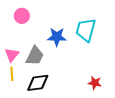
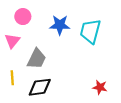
blue star: (57, 37) -> (60, 25), moved
pink triangle: (12, 55) -> (12, 41), moved

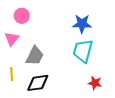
blue star: (60, 25) -> (82, 24), moved
cyan trapezoid: (90, 31) -> (83, 51), moved

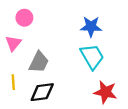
cyan trapezoid: (83, 51) -> (92, 57), turned 135
red star: (95, 83) -> (105, 92), size x1.5

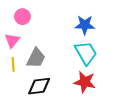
yellow line: (13, 82) -> (13, 64), moved
red star: (105, 92) -> (85, 82), moved

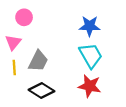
black diamond: (39, 86) -> (41, 90), turned 40

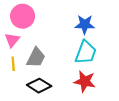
pink circle: (24, 17) -> (23, 16), size x1.5
cyan trapezoid: (91, 56) -> (86, 52), turned 50

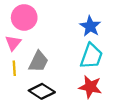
blue star: (85, 24) -> (90, 26), turned 30

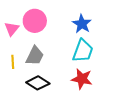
pink circle: (24, 17) -> (35, 21), moved
pink triangle: (13, 43) -> (12, 29), moved

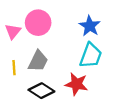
red star: (82, 79) -> (77, 84), moved

